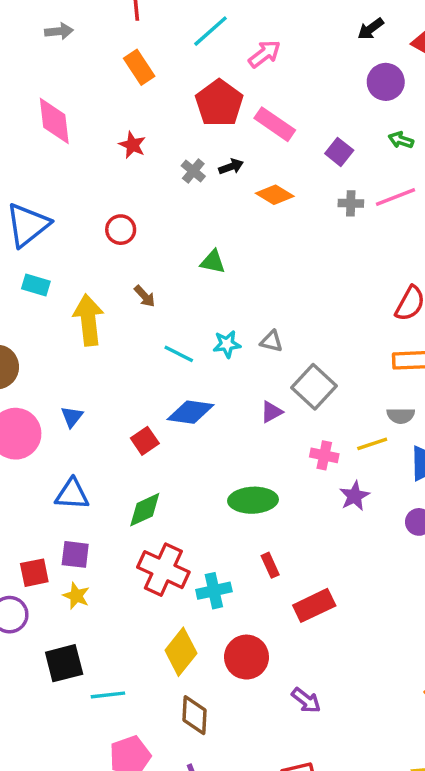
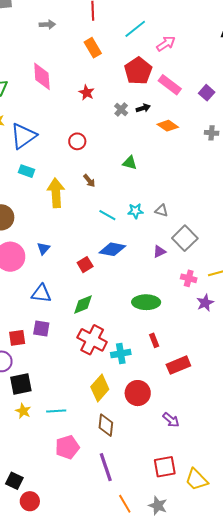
purple square: (339, 152) -> (207, 93), moved
yellow star: (76, 596) -> (23, 411), moved
black square: (64, 663) -> (21, 384), moved

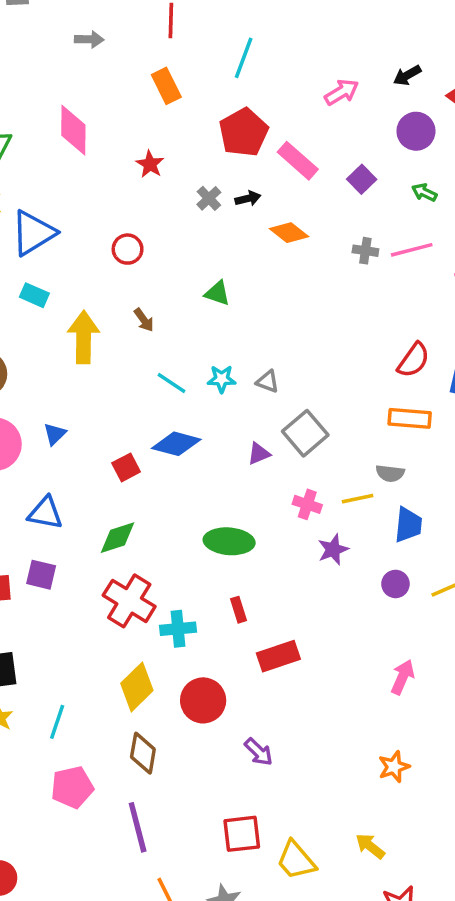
cyan line: (135, 29) -> (244, 58), turned -35
pink arrow: (166, 44) -> (342, 92), moved
cyan line: (56, 411) -> (57, 722), turned -72

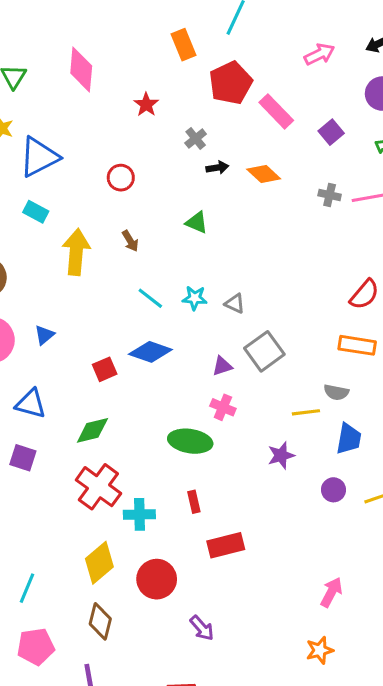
orange rectangle: (166, 86) -> (184, 45), moved
black arrow: (248, 199) -> (217, 168), moved
pink cross: (307, 504) -> (223, 407), moved
pink arrow: (403, 677) -> (331, 592), moved

